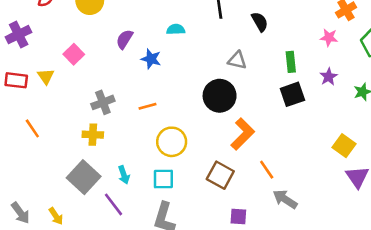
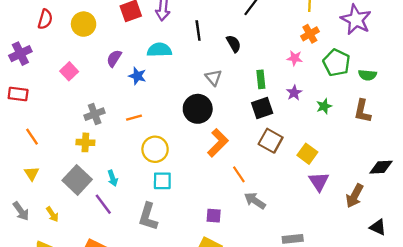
cyan semicircle: (176, 29) -> (159, 50), size x1.5
gray triangle: (237, 60) -> (213, 78), turned 36
yellow triangle: (46, 76) -> (32, 173), moved
brown square: (220, 175) -> (271, 141), moved
cyan square: (163, 179) -> (162, 181), moved

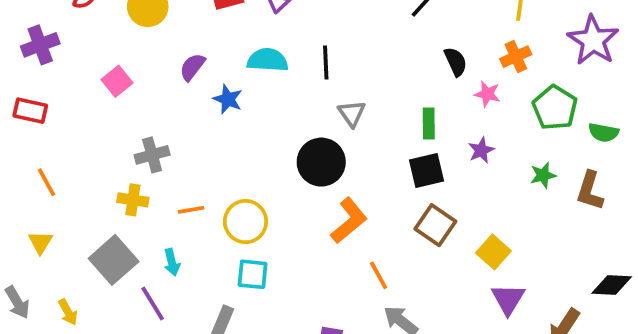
black line: (198, 31) -> (326, 62), moved
black semicircle: (234, 44) -> (456, 62), moved
green star: (324, 106) -> (543, 175), moved
orange line: (134, 118) -> (191, 210), moved

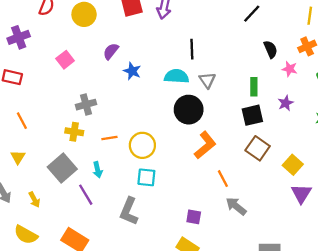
cyan semicircle: (268, 60) -> (177, 76), moved

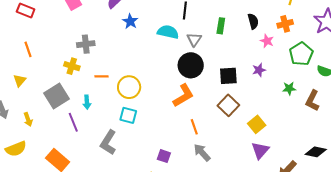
green rectangle: (254, 87) -> (221, 26), moved
black circle: (189, 110) -> (191, 65), moved
yellow semicircle: (26, 235) -> (16, 149), turned -60

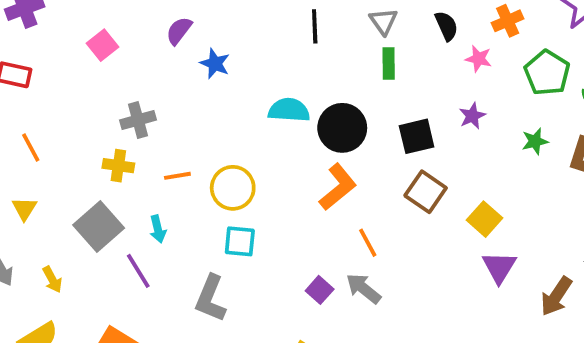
green rectangle: (221, 26) -> (389, 63), moved
cyan semicircle: (168, 32) -> (289, 110), moved
gray triangle: (194, 40) -> (383, 21), moved
gray arrow: (202, 153) -> (363, 289), moved
purple square: (164, 156) -> (320, 290), moved, turned 32

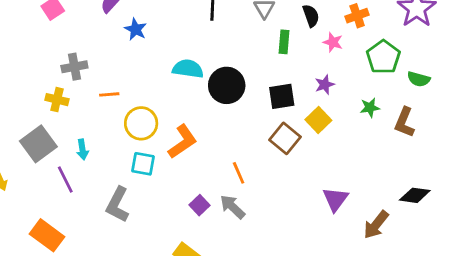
green rectangle: (389, 63) -> (284, 42), moved
orange line: (177, 176) -> (109, 94), moved
orange L-shape: (338, 187) -> (183, 142), moved
yellow square: (484, 219) -> (318, 120), moved

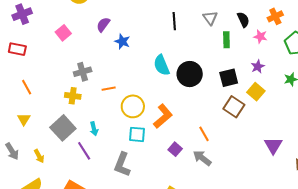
cyan semicircle: (188, 69) -> (162, 65), turned -115
purple square: (200, 205) -> (175, 149), moved

